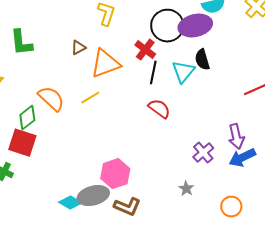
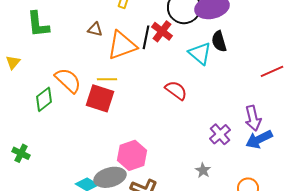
brown triangle: (78, 48) -> (95, 29), turned 42
cyan triangle: (183, 72) -> (200, 53), turned -30
black line: (153, 73) -> (146, 37), moved
yellow line: (90, 98) -> (107, 79), turned 30
red square: (22, 143) -> (100, 98), moved

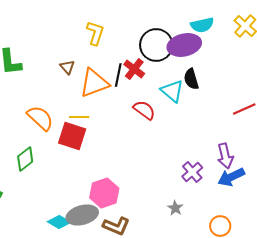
brown triangle: (95, 29) -> (67, 67), turned 35
red semicircle: (176, 90) -> (144, 110), moved
green diamond: (44, 99) -> (25, 159), moved

